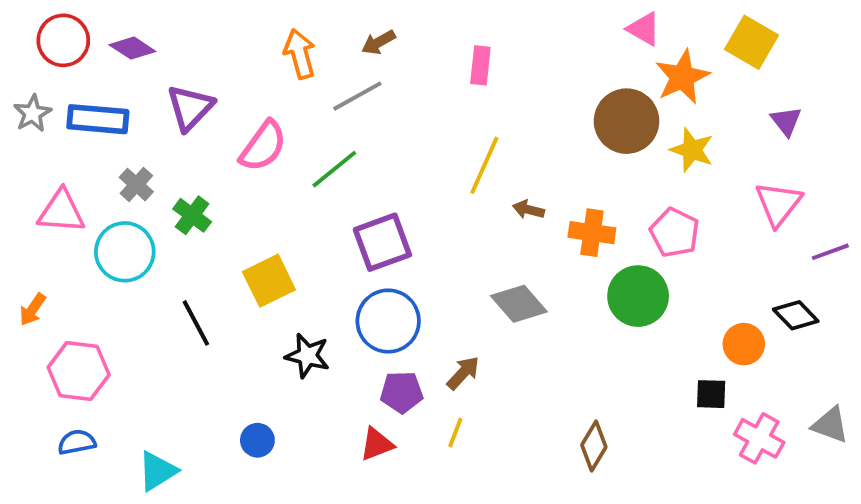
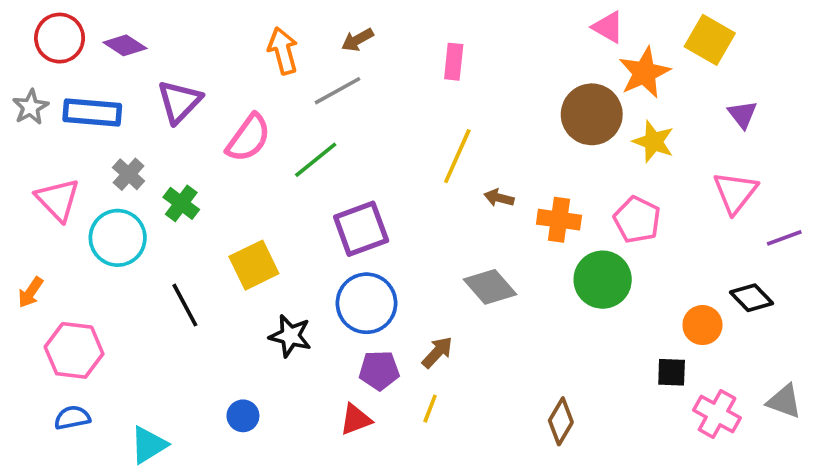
pink triangle: (61, 211) -> (58, 200), turned 42

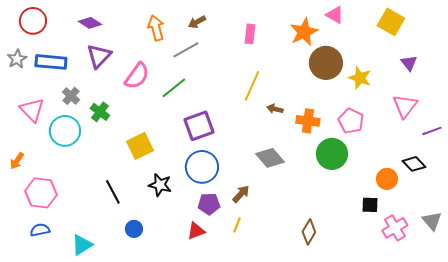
purple diamond: (125, 45) -> (90, 23), moved
orange star: (644, 73) -> (304, 32), moved
black line: (185, 305) -> (113, 192), moved
gray triangle: (784, 401) -> (432, 221), turned 30
pink cross: (717, 414) -> (395, 228), turned 30

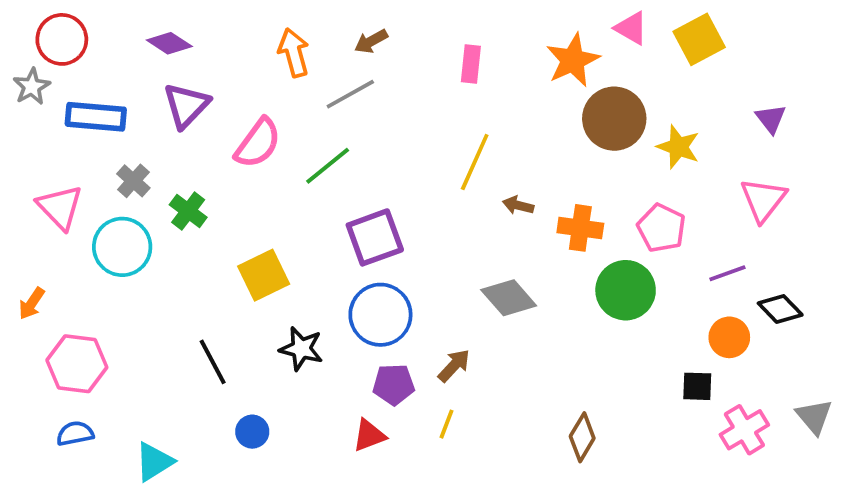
yellow square: (391, 22) -> (699, 39), moved, turned 32
gray star: (17, 59) -> (32, 87), moved
purple line: (432, 131) -> (727, 273), moved

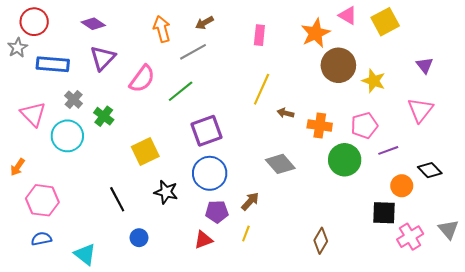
pink pentagon: (661, 228) -> (364, 126), turned 30
purple line: (727, 273) -> (388, 150), moved
black square: (697, 386) -> (384, 213), size x1.4
cyan triangle: (154, 462) -> (85, 254), turned -50

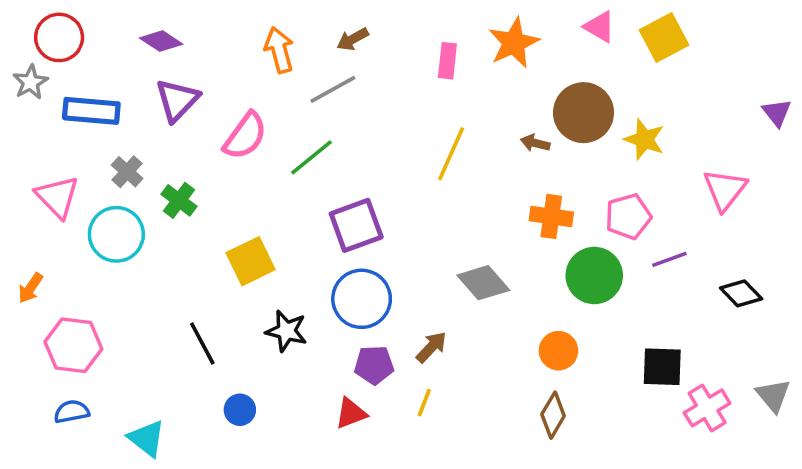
orange star: (316, 33) -> (514, 43), moved
purple triangle: (425, 65) -> (777, 113), moved
brown arrow: (285, 113) -> (535, 143), moved
orange circle: (402, 186) -> (558, 351), moved

